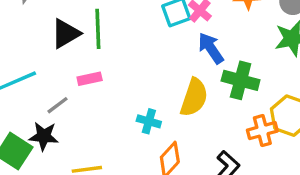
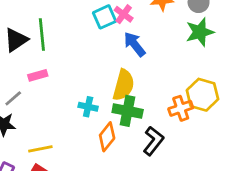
green cross: (241, 80) -> (128, 111), moved

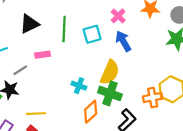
cyan square: (105, 17) -> (92, 34), moved
green line: (42, 35) -> (64, 29), moved

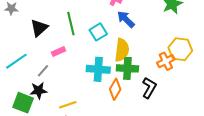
cyan square: (92, 34) -> (98, 32), moved
cyan cross: (79, 86) -> (98, 69), size x1.6

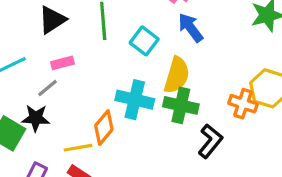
cyan square: (98, 32) -> (144, 41), turned -30
pink rectangle: (59, 51) -> (62, 63), moved
orange cross: (166, 61) -> (243, 104), turned 36
orange diamond: (115, 89) -> (104, 128), moved

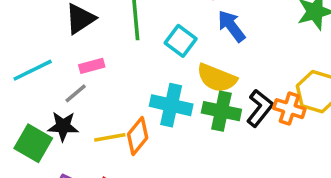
yellow semicircle: (177, 75) -> (217, 78), turned 96
black L-shape: (210, 141) -> (260, 108), moved
yellow line: (78, 148) -> (110, 137), moved

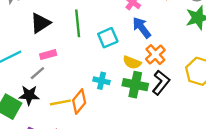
cyan square: (181, 41) -> (108, 38), turned 30
yellow semicircle: (217, 78) -> (132, 62), size x0.7
cyan cross: (171, 105) -> (101, 81), size x0.6
orange cross: (289, 109) -> (155, 55), moved, turned 30

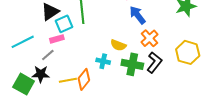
cyan square: (108, 38) -> (64, 24), moved
yellow semicircle: (132, 62) -> (118, 45), moved

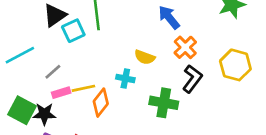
pink rectangle: (57, 39) -> (61, 93), moved
green cross: (132, 64) -> (164, 103), moved
black star: (41, 74) -> (44, 114), moved
yellow line: (68, 80) -> (83, 88), moved

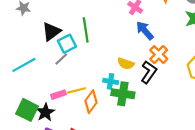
gray line: (53, 72) -> (61, 59), moved
black L-shape: (192, 79) -> (149, 72), moved
green cross: (164, 103) -> (123, 94), moved
black star: (44, 114) -> (45, 112), turned -30

